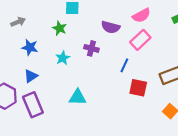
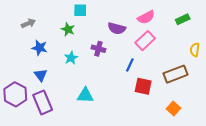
blue triangle: (31, 76) -> (41, 75), turned -32

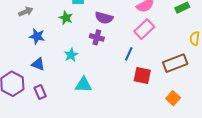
purple semicircle: (117, 28) -> (104, 18), moved
cyan star: (71, 58) -> (71, 55), moved
blue triangle: (41, 75) -> (38, 64), turned -32
purple rectangle: (43, 102) -> (40, 92), size x0.6

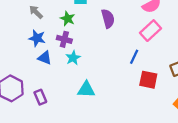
gray arrow: (26, 12) -> (36, 12), moved, turned -112
purple semicircle: (104, 18) -> (108, 19), turned -120
purple cross: (97, 37) -> (64, 39), moved
blue triangle: (38, 64) -> (45, 58), moved

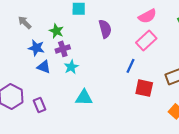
gray arrow: (36, 12) -> (25, 23), moved
green star: (68, 19) -> (56, 31), moved
purple cross: (64, 39) -> (63, 49), turned -32

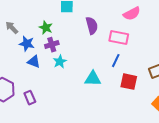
gray arrow: (25, 23) -> (12, 28), moved
pink rectangle: (146, 40) -> (119, 38), moved, turned 54
cyan triangle: (84, 98) -> (93, 79), moved

